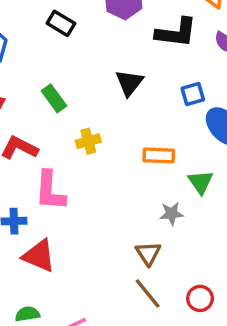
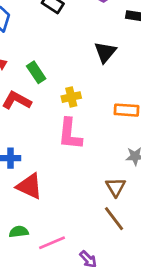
green rectangle: (54, 98) -> (36, 72), moved
pink L-shape: (50, 191) -> (70, 134), moved

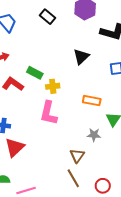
green rectangle: (36, 72) -> (35, 73), moved, turned -35
red triangle: (29, 186) -> (15, 147), turned 45

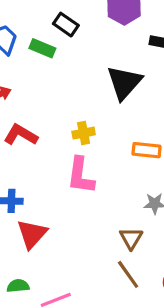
black triangle: (81, 57) -> (124, 83), size x1.4
green rectangle: (35, 73) -> (42, 48), moved

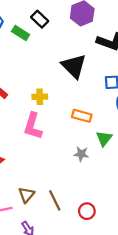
black triangle: (124, 83) -> (74, 66), turned -36
brown triangle: (131, 238) -> (26, 195), moved

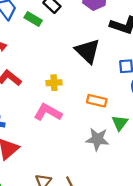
pink L-shape: (33, 126) -> (48, 112), turned 104
gray star: (81, 154) -> (97, 139), size x1.5

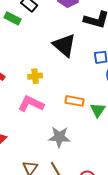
orange rectangle: (97, 101) -> (75, 101), moved
gray star: (97, 139) -> (59, 137), moved

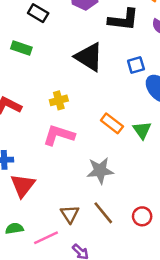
green rectangle: (13, 18) -> (21, 48), moved
orange rectangle: (75, 101) -> (112, 123), turned 36

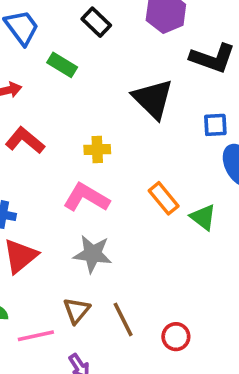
green triangle: (142, 130) -> (203, 217), turned -30
gray star: (100, 171) -> (93, 254), moved

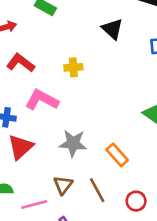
black triangle: (153, 99) -> (112, 29), size x0.7
pink L-shape: (86, 198) -> (42, 100), moved
orange rectangle: (164, 198) -> (117, 155), moved

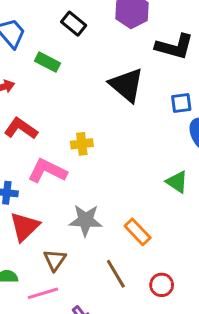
black triangle: (112, 29) -> (127, 85), size x1.4
yellow cross: (73, 67) -> (82, 144), moved
brown triangle: (63, 185) -> (55, 260), moved

